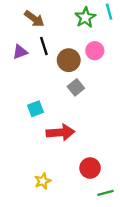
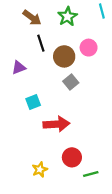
green star: (85, 17) -> (67, 17), moved
purple triangle: (20, 52) -> (19, 68), moved
red circle: (90, 168) -> (72, 157), moved
green line: (105, 193) -> (91, 174), moved

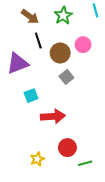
purple triangle: (19, 68) -> (18, 63), size x1.6

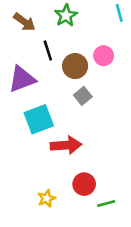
green star: (63, 16) -> (66, 15), moved
brown arrow: (30, 17) -> (24, 22), moved
cyan square: (31, 96) -> (39, 119), size x1.6

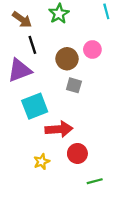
black line: (48, 50) -> (32, 45), moved
gray square: (83, 96) -> (74, 85), turned -35
red circle: (84, 184) -> (77, 153), moved
yellow star: (47, 198) -> (42, 162), moved

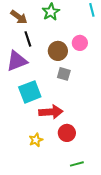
green line: (95, 181) -> (77, 164), moved

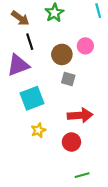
red arrow: (51, 112) -> (80, 115), moved
yellow star: (36, 140) -> (38, 130), moved

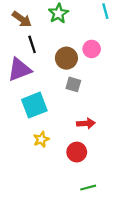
red arrow: (80, 115) -> (86, 123), size x0.7

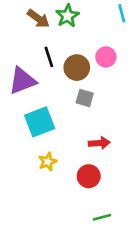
brown arrow: (22, 19) -> (38, 19), moved
black line: (32, 44) -> (49, 57), moved

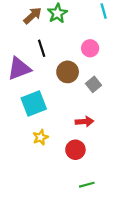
brown arrow: (38, 19) -> (33, 16), turned -78
brown circle: (77, 68) -> (68, 72), moved
gray square: (85, 98) -> (93, 84), moved, turned 35

